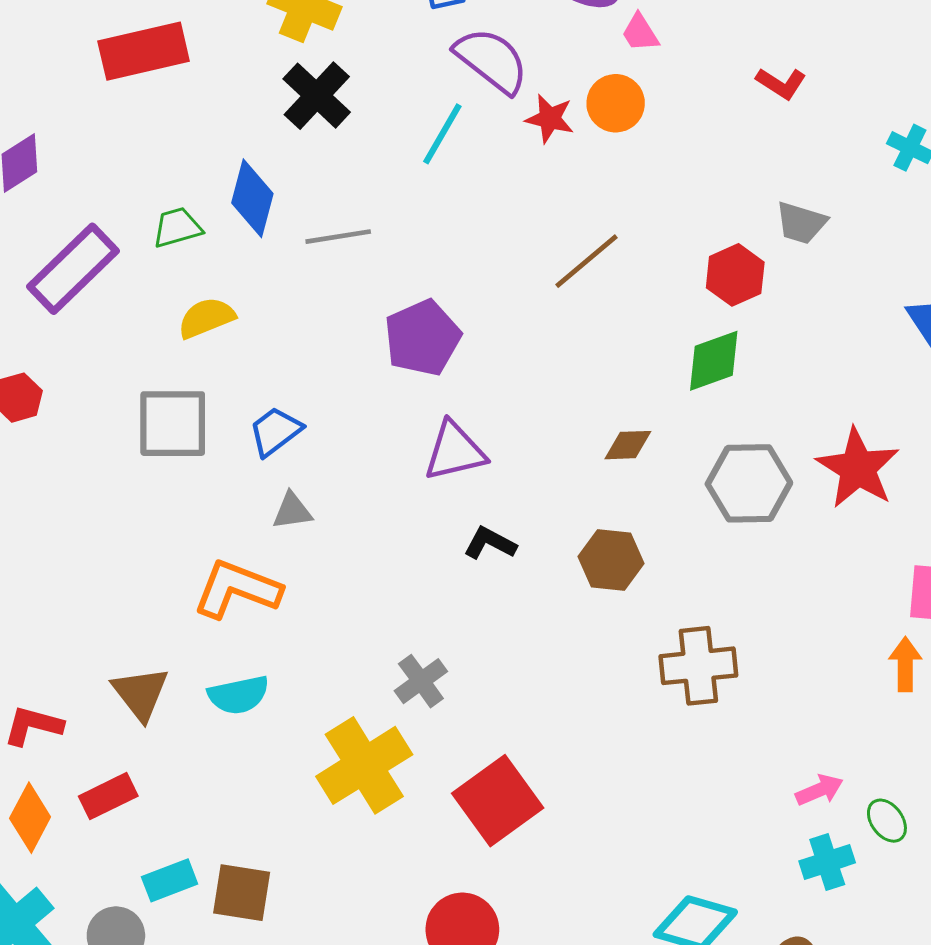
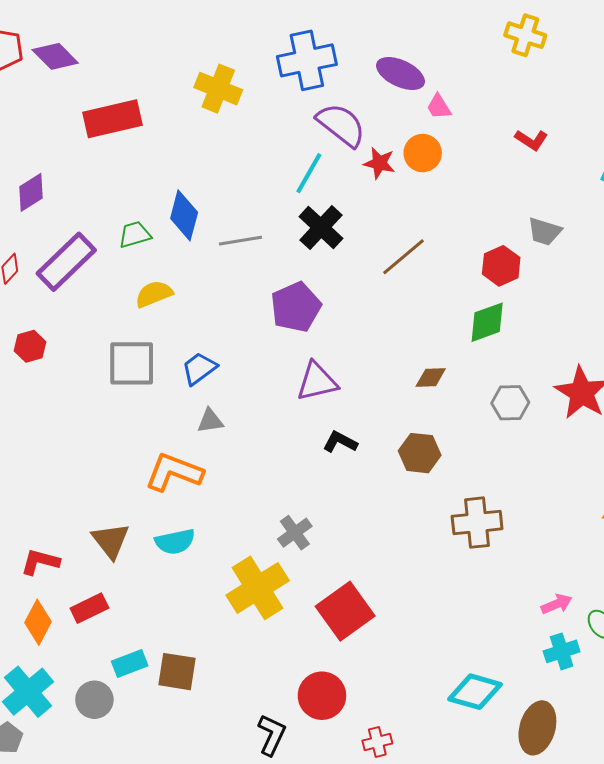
black cross: (317, 96) -> (321, 228), moved
gray hexagon: (749, 483) -> (510, 403), size x0.7

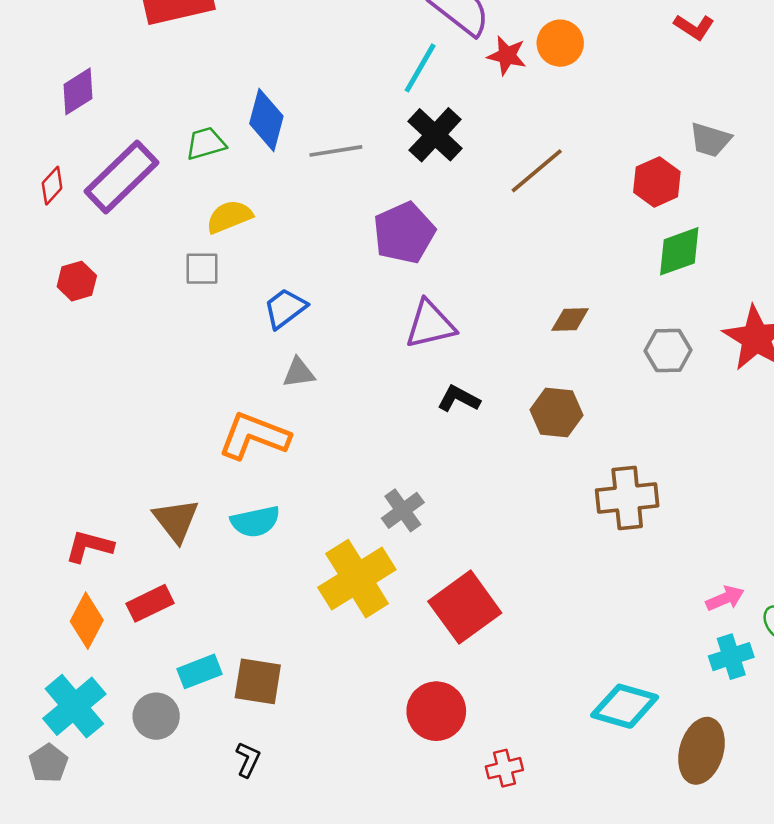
green diamond: (487, 322) -> (679, 251), moved
gray square: (132, 363) -> (202, 269), moved, size x0.6
black L-shape: (272, 735) -> (248, 759), moved, size x0.7

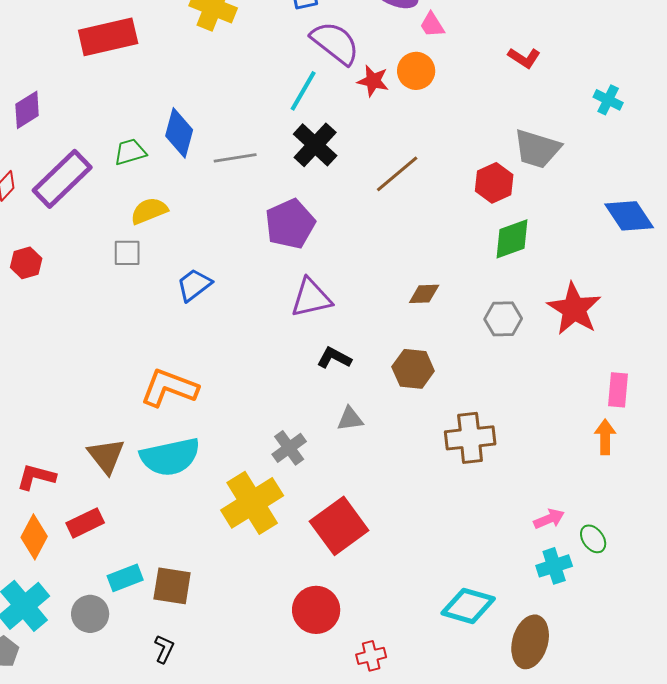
gray trapezoid: (710, 140) -> (537, 149), size x1.4
gray triangle: (299, 373) -> (350, 419), moved
cyan semicircle: (255, 522) -> (170, 457), size x1.5

